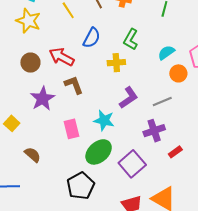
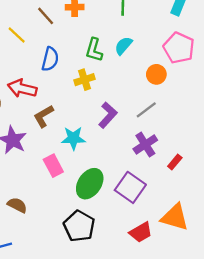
cyan semicircle: (166, 53) -> (123, 46), moved
brown L-shape: (74, 85) -> (44, 116), turned -85
cyan star: (104, 120) -> (73, 138), moved

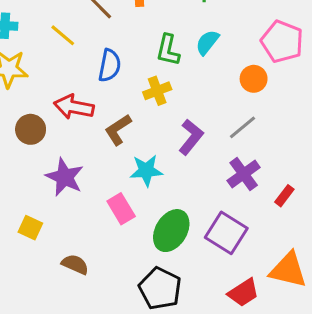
brown L-shape: (44, 116) -> (118, 130), moved

